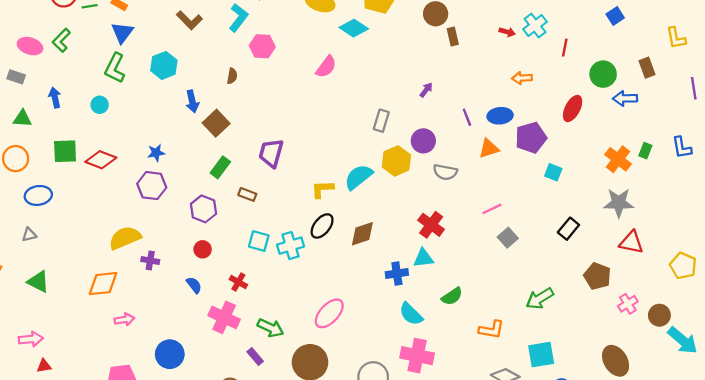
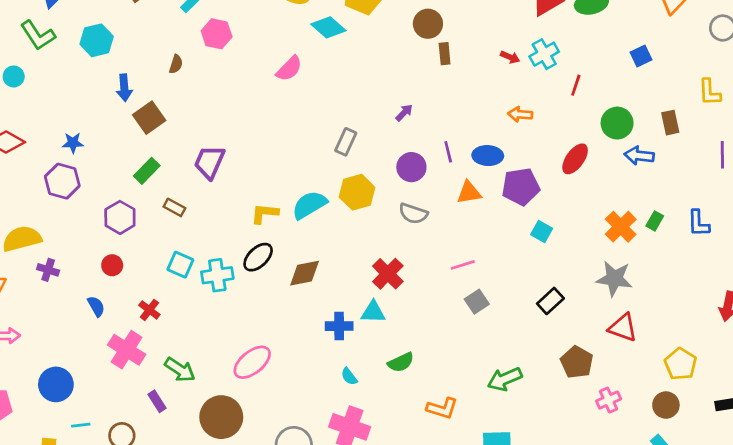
green L-shape: (115, 68) -> (38, 35), turned -68
purple circle: (423, 141) -> (411, 167), moved
cyan semicircle: (411, 314) -> (349, 376), size x0.6
brown circle: (659, 315) -> (666, 405), moved

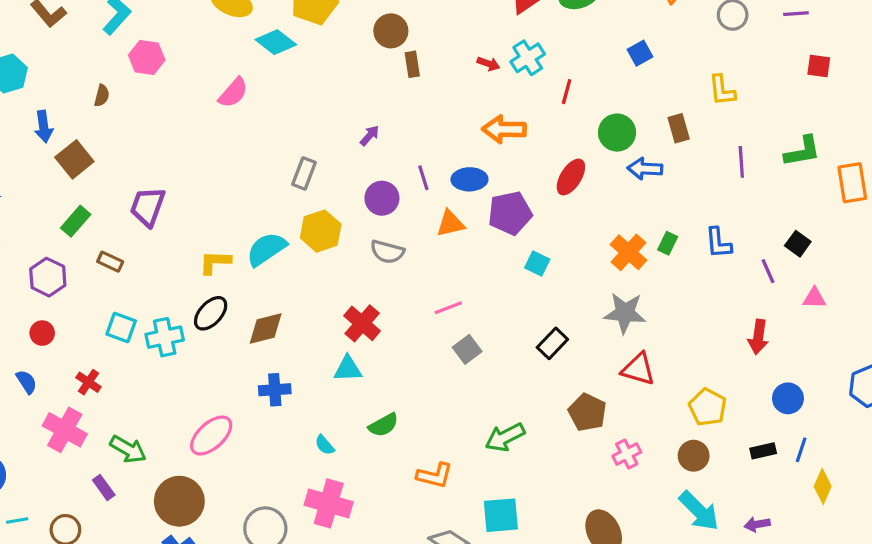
orange arrow: (520, 114) -> (504, 129), size x1.5
blue cross: (339, 326) -> (275, 390), moved

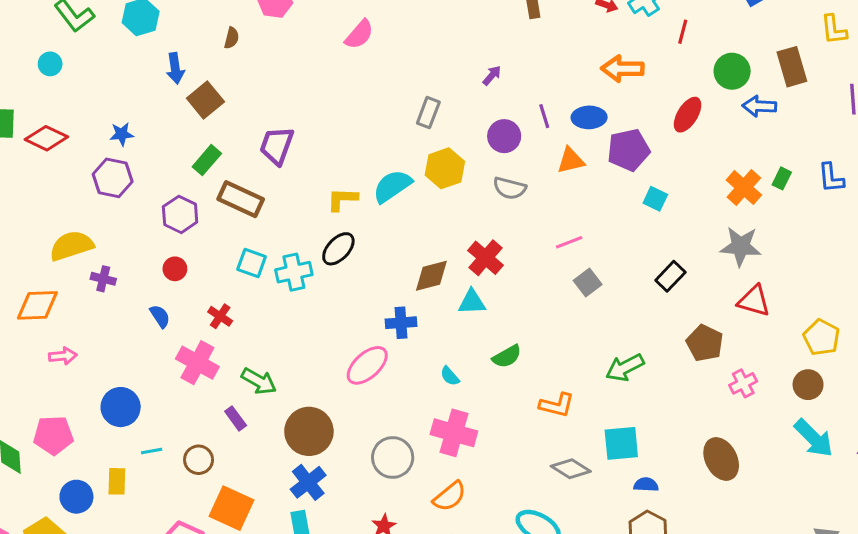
brown rectangle: (679, 128) -> (792, 67), size x1.4
brown rectangle: (110, 262) -> (241, 199), size x1.8
brown diamond: (266, 329) -> (431, 276), moved
pink ellipse: (211, 435) -> (367, 365), moved

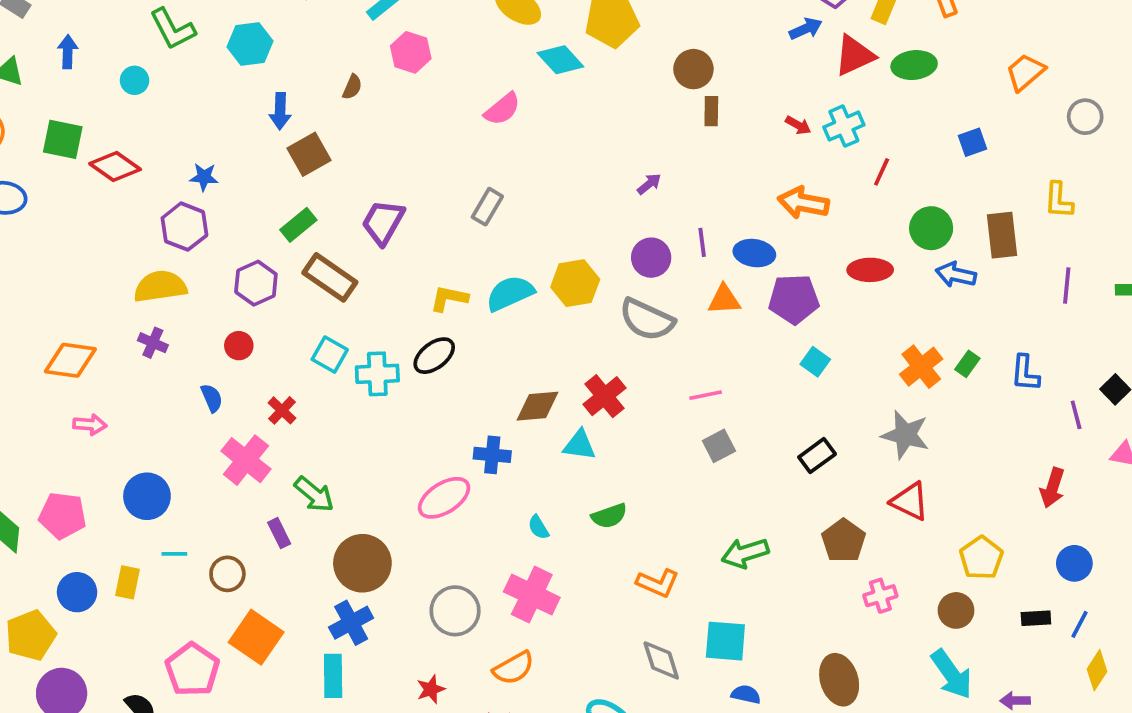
gray rectangle: (428, 113) -> (487, 207), moved
red ellipse: (688, 115) -> (870, 270), turned 48
gray semicircle: (510, 188) -> (647, 320), size x1.4
yellow semicircle: (71, 246) -> (160, 287), moved
gray diamond: (571, 469) -> (661, 660), turned 30

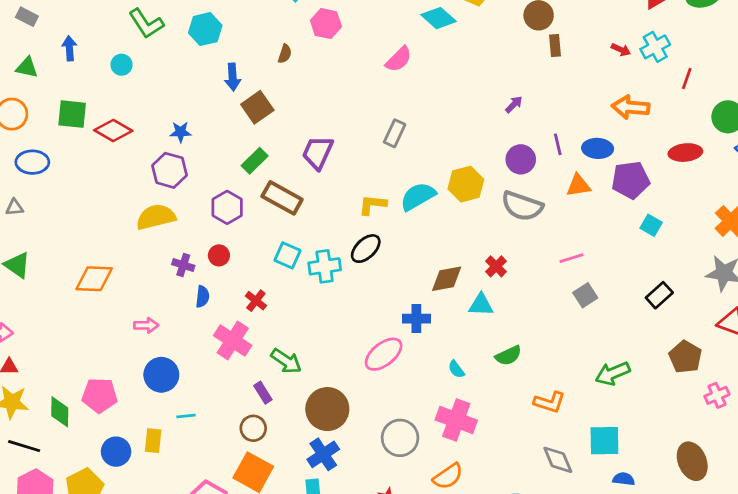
purple cross: (153, 343) -> (183, 265), moved
red cross: (605, 396) -> (496, 266), size x0.7
blue semicircle: (212, 398) -> (202, 297), turned 35
pink arrow: (90, 425) -> (146, 325), moved
brown circle: (227, 574) -> (253, 428), moved

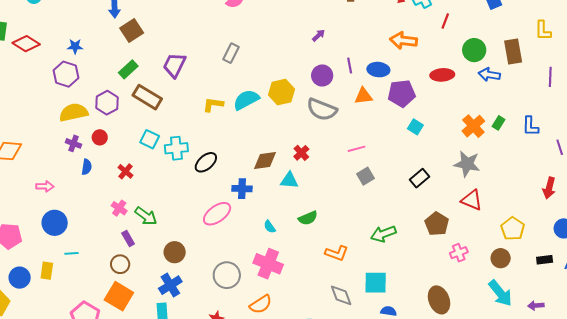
yellow semicircle: (156, 217) -> (74, 112), moved
black ellipse: (366, 249) -> (206, 162), moved
pink cross: (233, 340) -> (119, 208), moved, size x0.6
brown circle: (327, 409) -> (175, 252), size x0.7

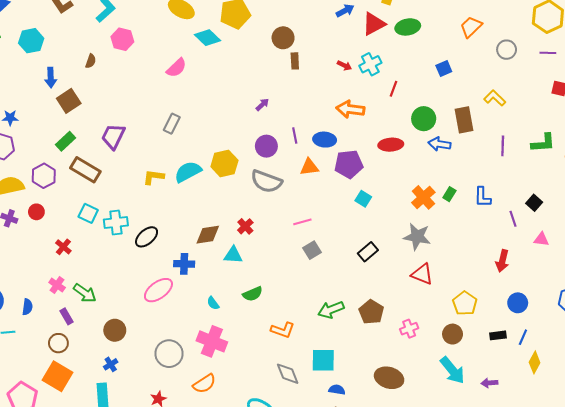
yellow L-shape: (543, 31) -> (495, 98), turned 135
blue semicircle: (87, 167) -> (27, 307), moved
brown pentagon: (437, 224) -> (371, 312), moved
blue cross: (170, 285) -> (111, 364), size x0.6
brown ellipse: (439, 300) -> (389, 378), turned -52

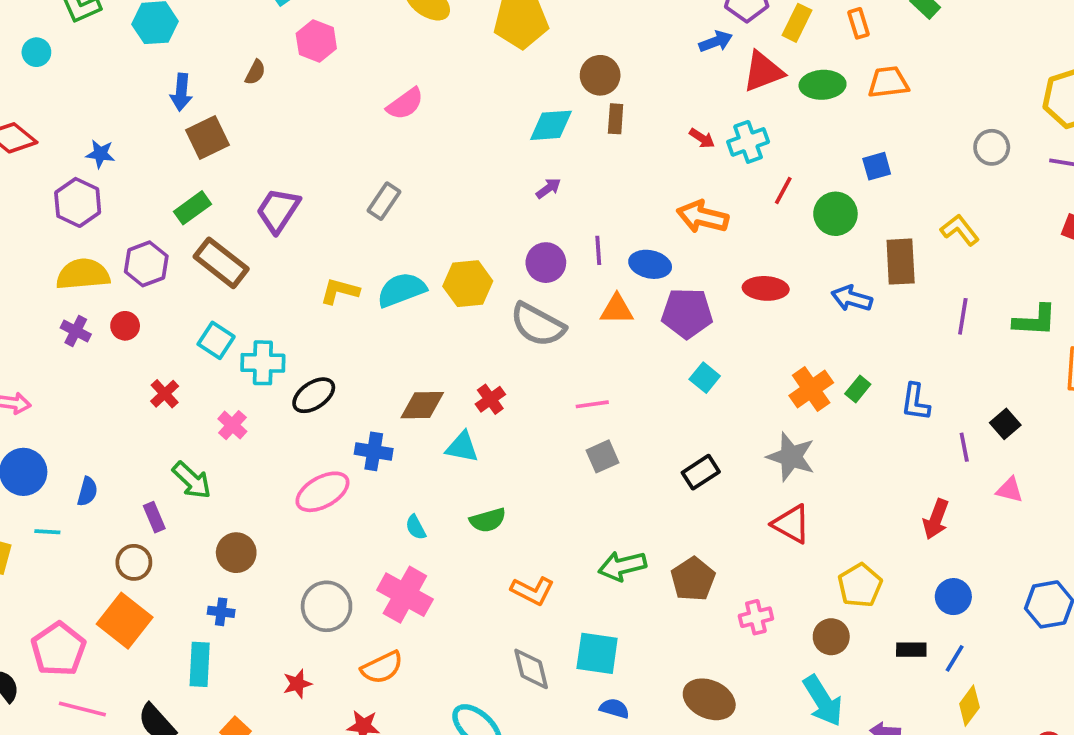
orange trapezoid: (471, 27) -> (888, 82), moved, turned 30
cyan diamond: (207, 38) -> (551, 125), moved, turned -55
green circle: (424, 119) -> (835, 214), moved
pink cross: (57, 285) -> (232, 425), moved
blue cross: (111, 364) -> (221, 612), turned 32

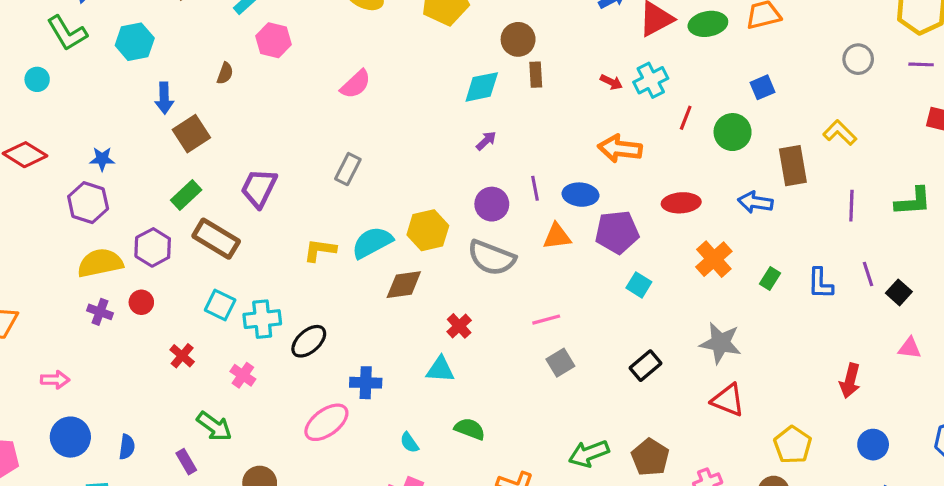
orange cross: (811, 389) -> (714, 259), moved
brown diamond: (422, 405) -> (404, 285), moved
purple line: (964, 447) -> (868, 274), moved
green semicircle: (488, 520) -> (470, 429), turned -136

